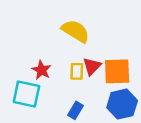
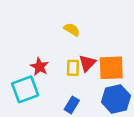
yellow semicircle: (76, 31) -> (72, 30), size x0.6
cyan square: (26, 94) -> (25, 89), turned -32

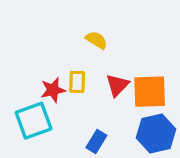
red star: (39, 67) -> (53, 90), turned 30
yellow rectangle: (73, 68) -> (77, 82), moved

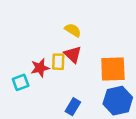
red triangle: (117, 85) -> (73, 54), moved, turned -30
cyan square: (34, 121) -> (21, 82), moved, size x0.6

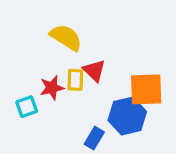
yellow semicircle: (73, 30) -> (66, 37), moved, size x1.5
blue hexagon: (118, 101) -> (127, 116), moved

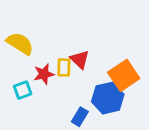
yellow semicircle: (66, 37) -> (20, 43), moved
orange square: (146, 89) -> (124, 75), turned -32

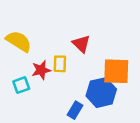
red triangle: (80, 59) -> (81, 44), moved
orange square: (124, 75) -> (116, 71), turned 36

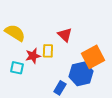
orange square: (116, 71) -> (93, 57), turned -30
cyan square: (21, 85) -> (17, 68), turned 32

